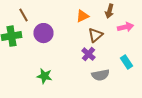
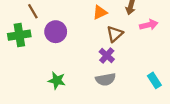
cyan rectangle: (126, 62) -> (154, 80), moved
gray semicircle: (100, 75) -> (106, 79), moved

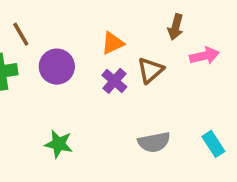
orange triangle: (100, 12) -> (113, 43), moved
purple cross: (107, 56) -> (114, 81), moved
gray semicircle: (106, 79) -> (154, 142), moved

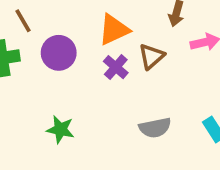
orange triangle: (113, 43) -> (114, 30), size x1.4

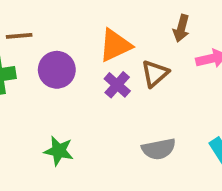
brown line: (23, 21) -> (19, 36), turned -65

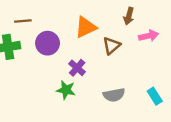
purple cross: (117, 85) -> (77, 68), moved
green star: (59, 151) -> (66, 90), moved

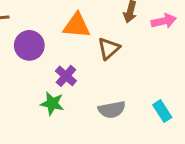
orange triangle: (86, 27) -> (77, 26), turned 30
pink arrow: (149, 36) -> (164, 21), moved

